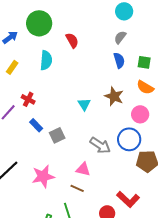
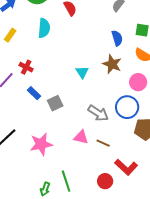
blue semicircle: (119, 60) -> (117, 38), moved
brown line: (77, 188) -> (103, 143), moved

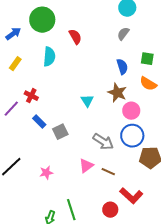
pink circle: (138, 82) -> (131, 111), moved
pink triangle: (81, 137) -> (86, 166), turned -49
pink star: (41, 144) -> (46, 173), size x0.6

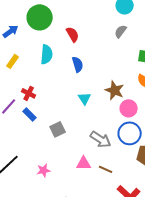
blue semicircle: (122, 67) -> (78, 64), moved
blue rectangle: (39, 122) -> (30, 114), moved
pink triangle: (86, 166) -> (84, 163), turned 35

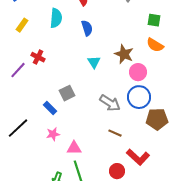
blue rectangle: (30, 114) -> (50, 108), moved
pink triangle: (84, 163) -> (74, 148), moved

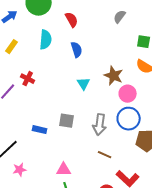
gray square: (67, 93) -> (67, 121), moved, turned 35
gray arrow: (110, 103) -> (100, 125), turned 65
blue rectangle: (50, 108) -> (40, 130), turned -32
pink star: (53, 134) -> (20, 170), moved

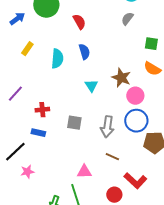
cyan semicircle: (46, 40) -> (57, 59), moved
yellow rectangle: (12, 47) -> (27, 49), moved
red cross: (28, 79) -> (42, 110), moved, turned -32
blue rectangle: (40, 130) -> (38, 133), moved
pink triangle: (64, 170) -> (84, 172), moved

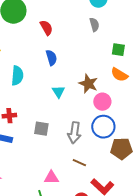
gray semicircle: (127, 19) -> (94, 25), turned 128
cyan semicircle: (57, 59) -> (17, 76), moved

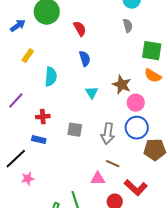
green square: (118, 50) -> (152, 51), size x1.5
pink triangle: (51, 178) -> (98, 179), moved

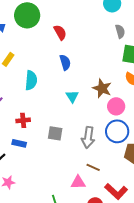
gray semicircle: (128, 26) -> (120, 31), moved

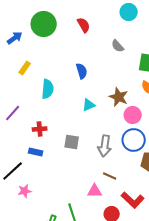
gray semicircle: (120, 31) -> (118, 46), moved, turned 152
red semicircle: (60, 32) -> (84, 25), moved
cyan triangle: (72, 96) -> (89, 105), turned 40

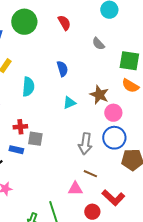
gray square: (72, 142) -> (35, 139), moved

